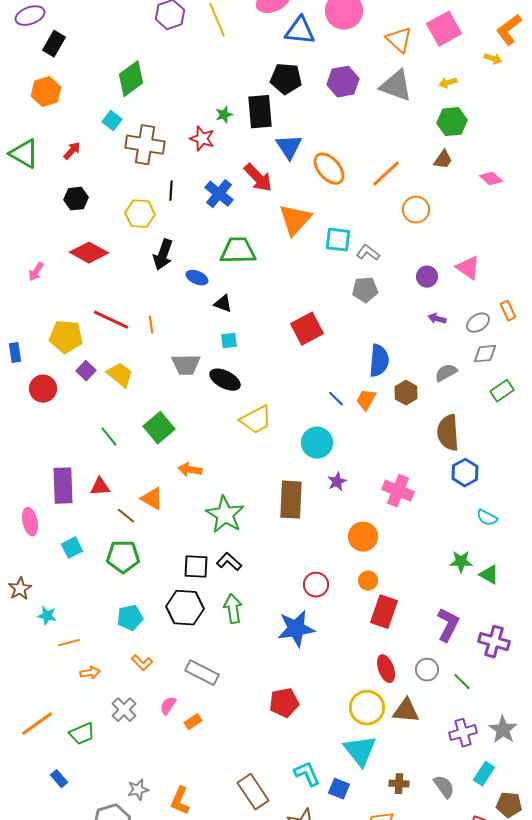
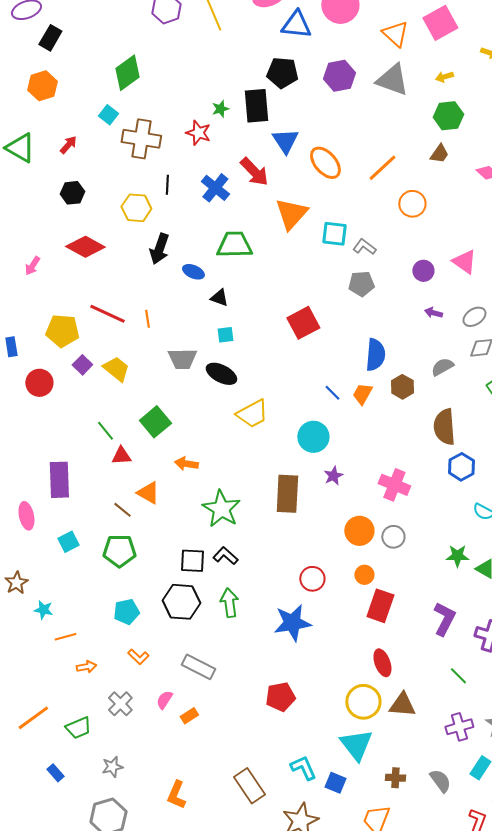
red triangle: (100, 487) -> (121, 456), moved
gray circle: (427, 670) -> (393, 537), moved
gray star: (138, 790) -> (112, 767), moved

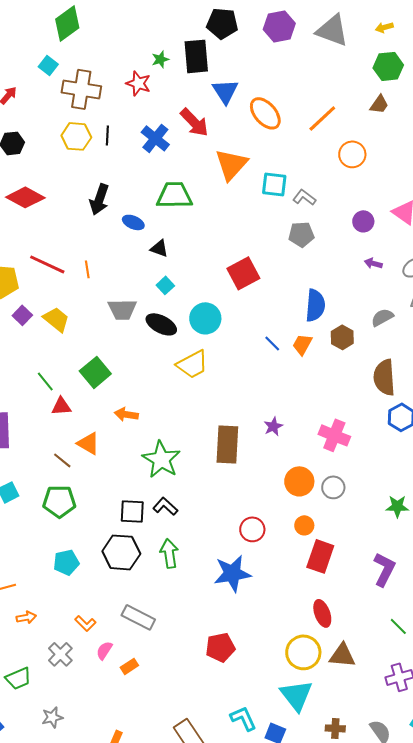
yellow hexagon: (136, 208) -> (76, 136), moved
cyan square: (225, 335) -> (165, 285), turned -36
cyan circle: (313, 437) -> (205, 318), moved
orange L-shape: (138, 657) -> (85, 623), moved

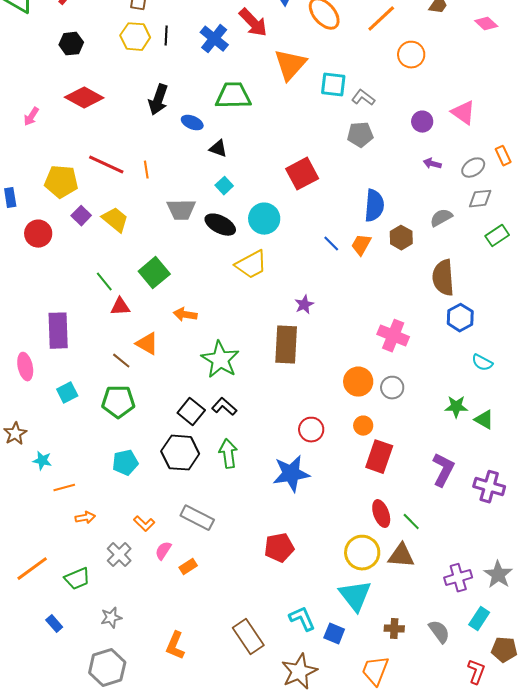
purple star: (273, 426) -> (304, 305), moved
black square: (132, 511) -> (191, 412), turned 36
green line: (398, 626) -> (411, 522), moved

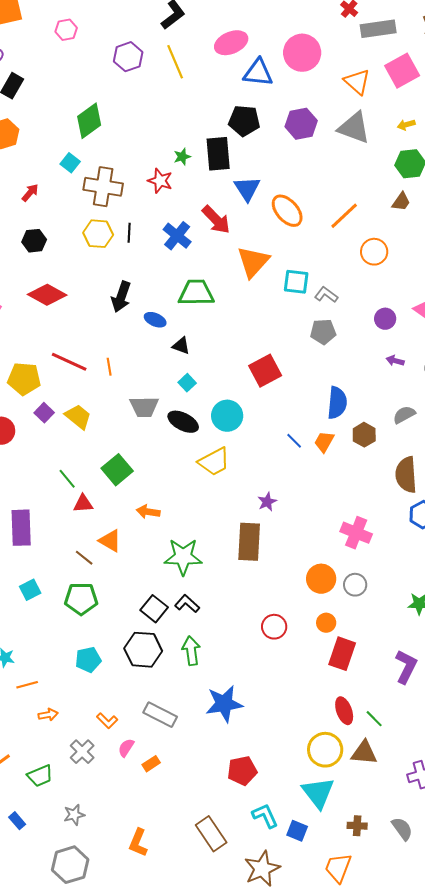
green star: (220, 360) -> (183, 557), turned -30
blue star: (291, 474) -> (224, 704), moved
red pentagon: (279, 548) -> (242, 771), moved

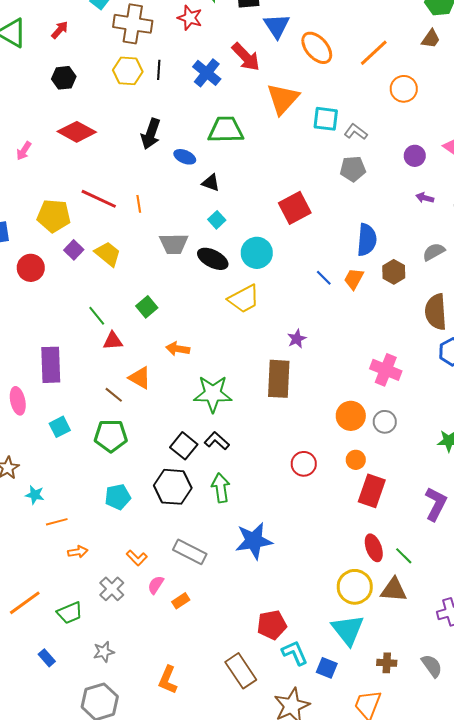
green square: (117, 470) -> (147, 307), size x0.7
red pentagon: (242, 771) -> (272, 625), moved

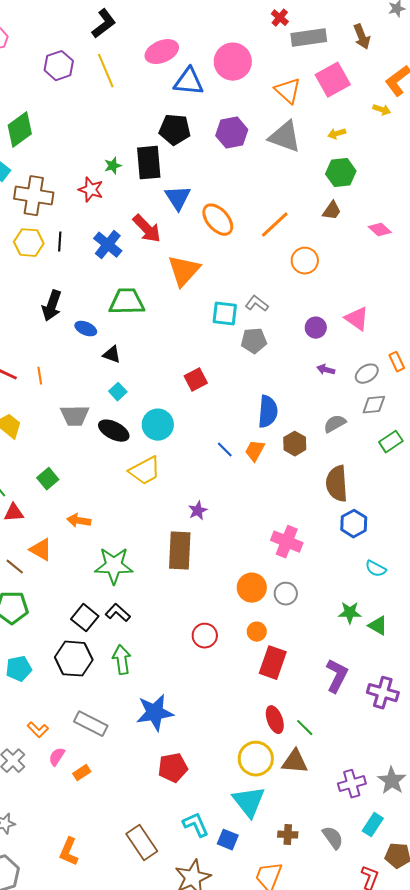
cyan square: (326, 119) -> (225, 314), moved
red square: (295, 208) -> (196, 380), size x0.7
red pentagon: (272, 625) -> (173, 768), moved

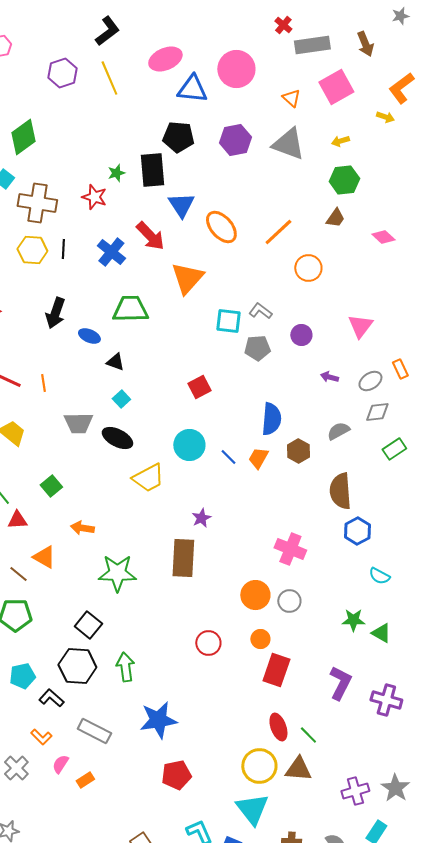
orange triangle: (288, 91) -> (291, 98), size x0.7
pink triangle: (357, 319) -> (360, 326), turned 32
purple circle: (316, 328) -> (301, 335), moved
cyan circle: (158, 425) -> (189, 445), moved
black L-shape: (118, 613) -> (51, 698), moved

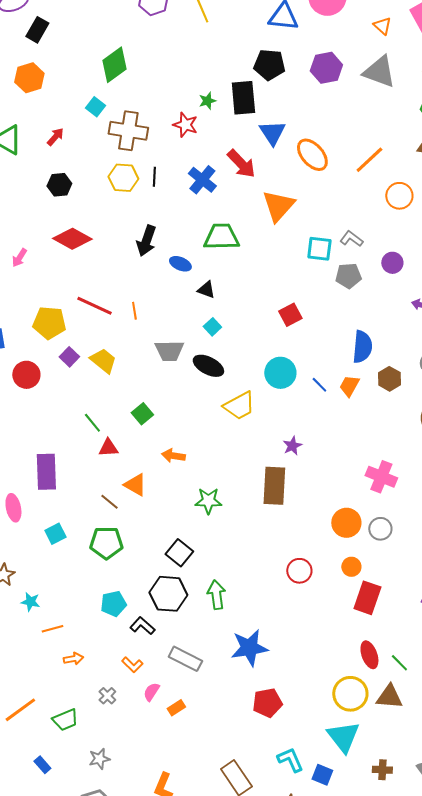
green star: (117, 573) -> (208, 501), size x0.7
gray cross: (16, 768) -> (107, 696), size x0.7

